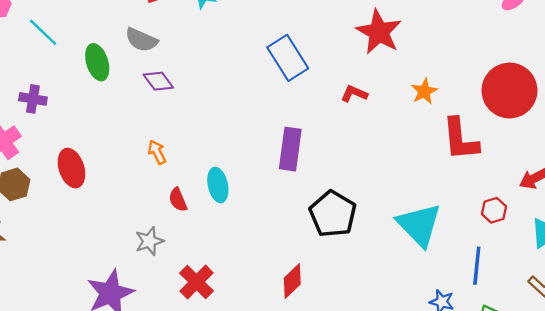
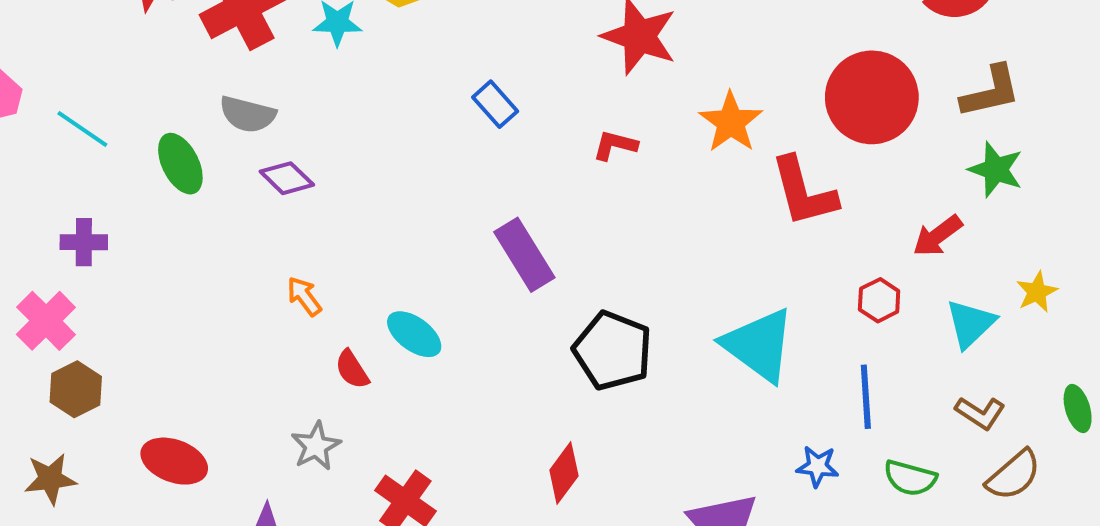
blue rectangle: (288, 58) -> (495, 104), size x0.6
orange star: (424, 91) -> (731, 122), size x1.4
purple rectangle: (290, 149) -> (524, 255), turned -30
red ellipse: (71, 168) -> (174, 461), moved, turned -42
cyan ellipse: (218, 185) -> (414, 334), turned -32

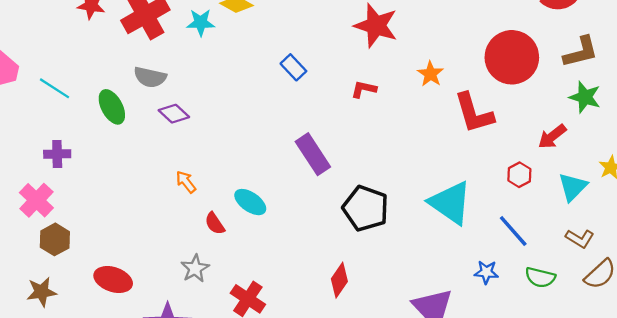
orange star: (731, 122) -> (430, 74), size x0.7
blue line: (866, 397) -> (513, 231), turned -36

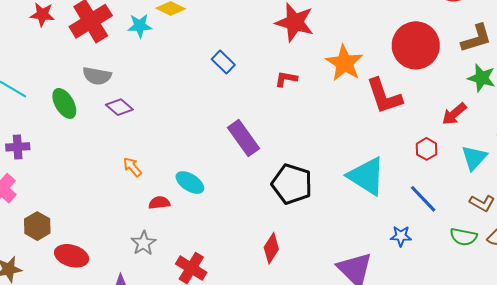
orange star: (430, 74) -> (344, 63), size x1.6
red semicircle: (215, 223) -> (159, 203), turned 120
brown hexagon: (55, 239) -> (37, 226), moved
green semicircle: (540, 277) -> (463, 237), moved

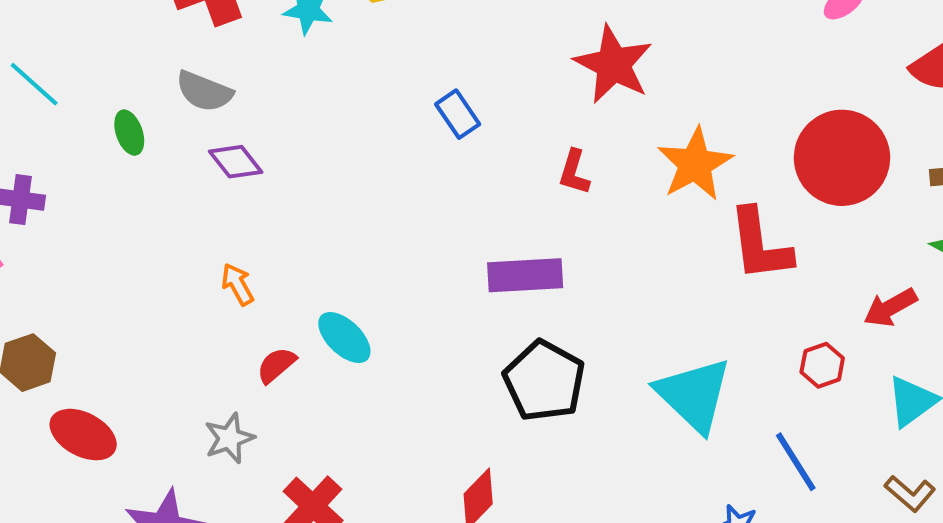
red L-shape: (286, 79) -> (574, 172), turned -95
green ellipse: (64, 103) -> (129, 133), size x0.7
purple rectangle: (243, 138) -> (525, 275), moved, turned -69
red semicircle: (159, 203) -> (276, 365), turned -45

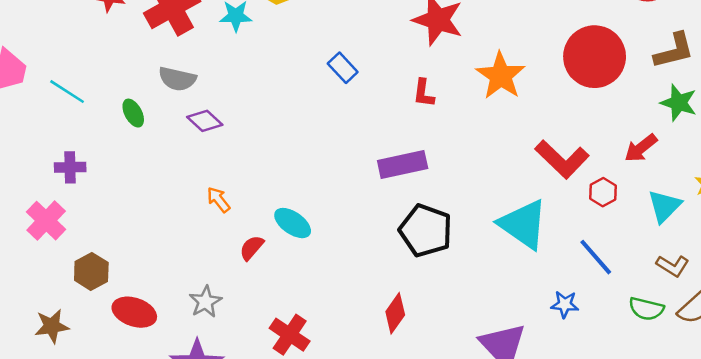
red L-shape: (760, 245) -> (562, 159), moved, turned -30
gray star: (229, 438) -> (205, 302), moved

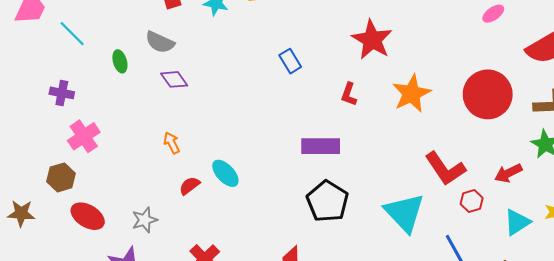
pink cross: (46, 221) -> (84, 136), moved

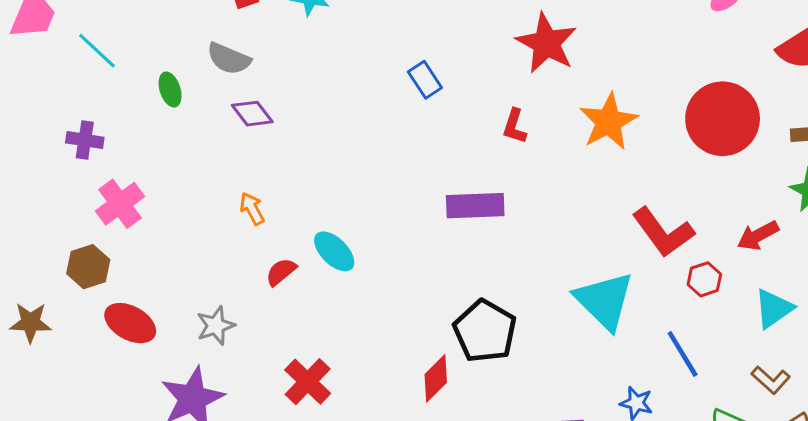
black pentagon: (327, 201) -> (485, 331), moved

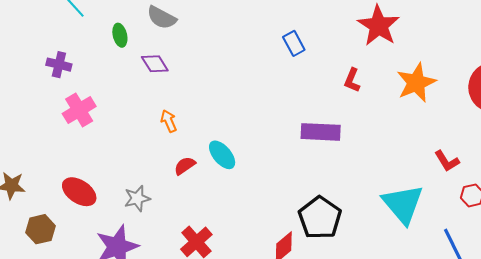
purple diamond: (252, 114) -> (155, 64), moved
red L-shape: (663, 232) -> (447, 161), size x0.6
brown hexagon: (88, 267) -> (41, 229), moved

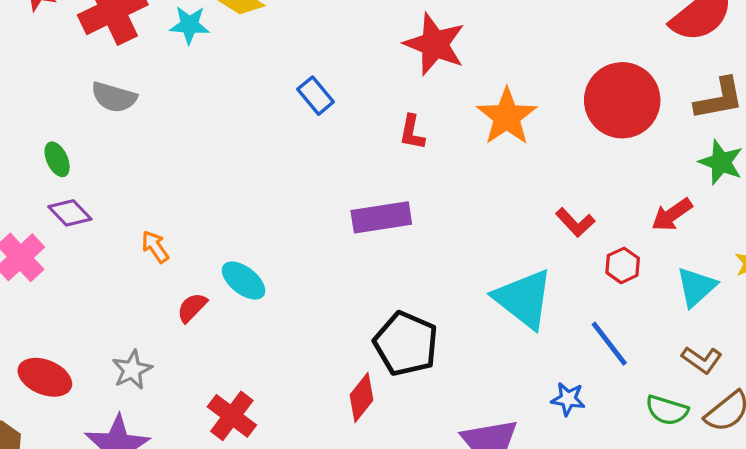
green ellipse: (120, 35) -> (57, 159), moved
purple diamond: (155, 64) -> (70, 213), moved

